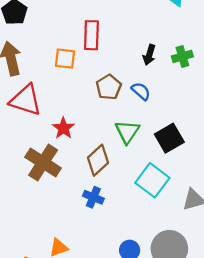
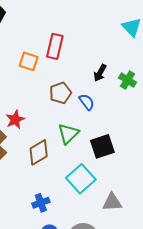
green cross: (182, 56) -> (128, 80), turned 36
blue cross: (93, 197) -> (41, 203), moved, turned 36

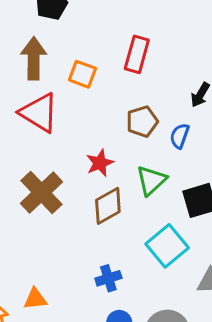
orange square: (29, 61) -> (82, 74), moved
blue semicircle: (87, 102) -> (180, 136), turned -126
red star: (15, 120) -> (100, 163), moved

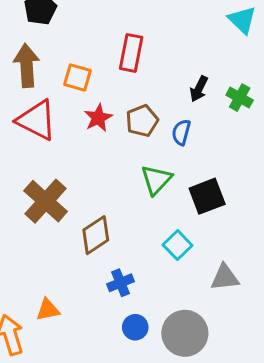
red star: (100, 163) -> (98, 118), moved
brown diamond: (108, 206) -> (96, 235), moved
cyan square: (167, 246) -> (178, 245), size x0.7

